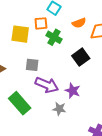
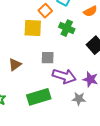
orange square: (41, 23) -> (45, 11), moved, turned -32
green rectangle: (20, 103) -> (39, 97), turned -60

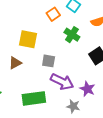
yellow square: (33, 28) -> (28, 39), moved

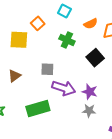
orange square: (53, 14) -> (38, 23), moved
yellow square: (28, 39) -> (19, 40), moved
gray star: (73, 106) -> (89, 111), moved

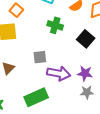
orange square: (38, 23) -> (16, 10), moved

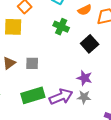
gray square: (40, 57) -> (32, 63), moved
purple arrow: (59, 73) -> (61, 97), moved, turned -40

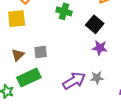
purple star: (84, 78) -> (100, 48), moved
green rectangle: (33, 95) -> (29, 77), moved

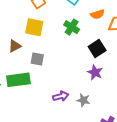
yellow square: (17, 19) -> (34, 27), moved
brown triangle: (18, 55) -> (15, 46), moved
purple arrow: (74, 81) -> (61, 96), size x0.7

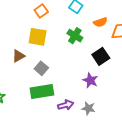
gray square: (37, 59) -> (41, 68), turned 32
purple star: (95, 72) -> (90, 80), moved
green rectangle: (18, 80) -> (42, 91), moved

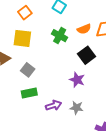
orange semicircle: (100, 22) -> (84, 29), moved
green rectangle: (42, 91) -> (29, 93), size x0.7

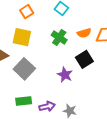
gray square: (28, 70) -> (24, 69), size x1.5
purple star: (77, 80) -> (65, 75), moved
green rectangle: (29, 93) -> (24, 101), moved

